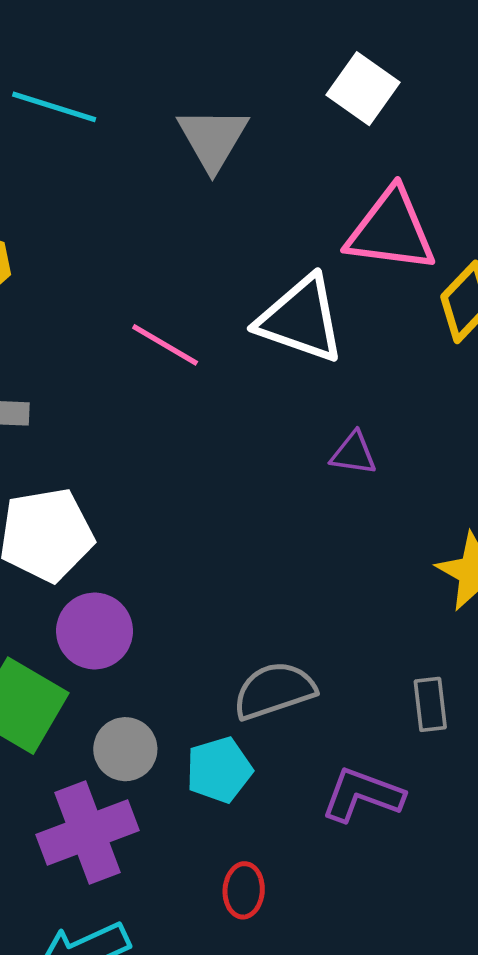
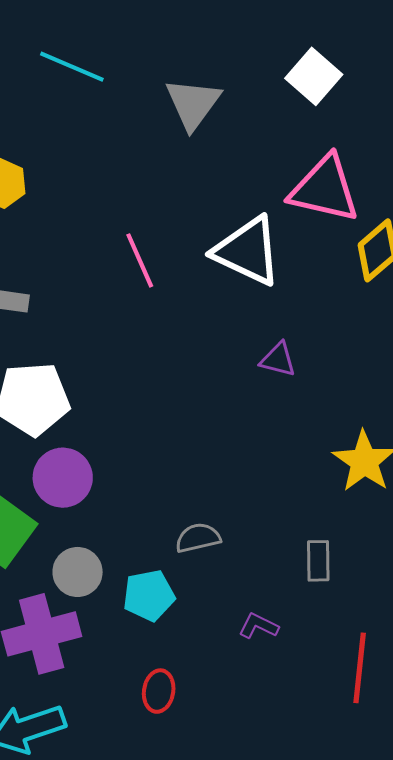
pink line: (165, 345) -> (140, 260), turned 30
gray semicircle: (274, 690) -> (198, 538), size x0.7
purple L-shape: (362, 795) -> (258, 626), size x0.6

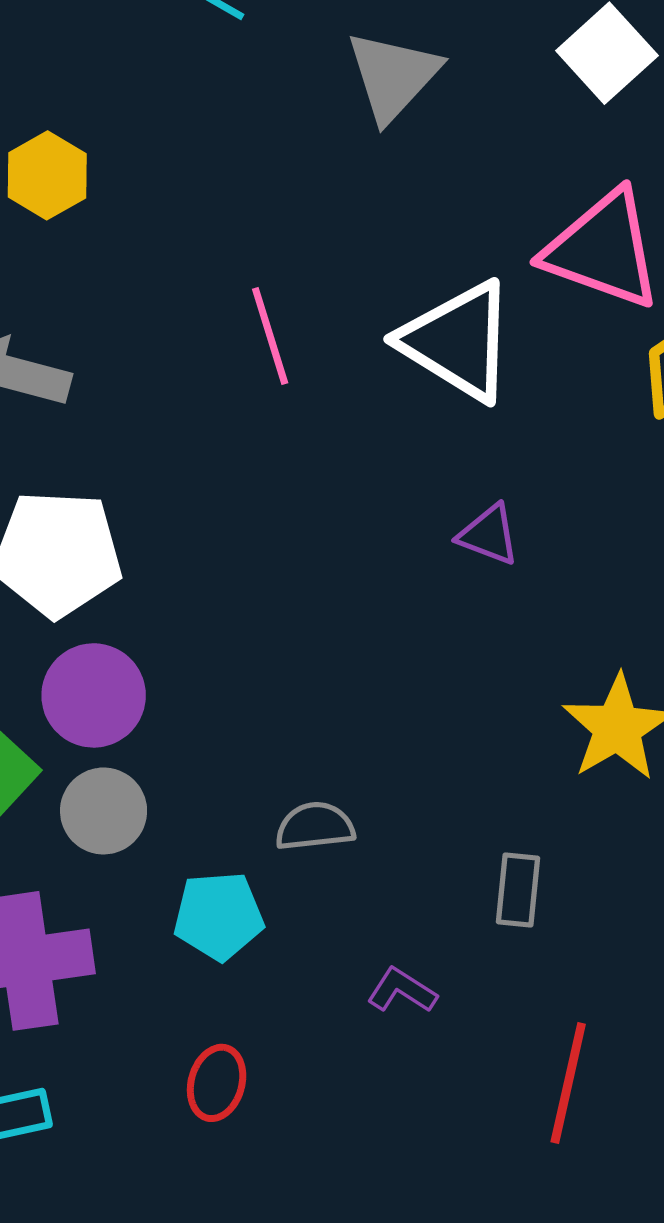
gray circle: (78, 572) -> (104, 811), moved

